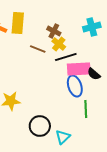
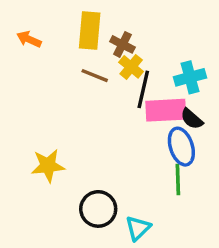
yellow rectangle: (18, 23) -> (90, 31), moved
cyan cross: (92, 27) -> (190, 77), moved
black line: (66, 57) -> (143, 89), turned -60
blue ellipse: (75, 86) -> (181, 147), moved

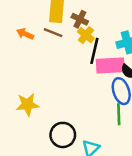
orange arrow: (29, 39) -> (25, 34), moved
brown line: (95, 76) -> (53, 33), moved

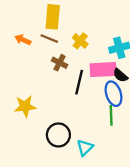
brown cross: (80, 19) -> (60, 63), moved
black line: (94, 51) -> (79, 82), moved

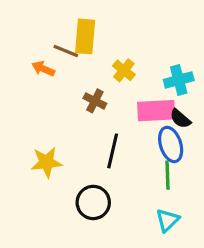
brown line: (49, 39) -> (66, 51), moved
black line: (79, 82) -> (113, 151), moved
cyan triangle: (85, 148) -> (167, 220), moved

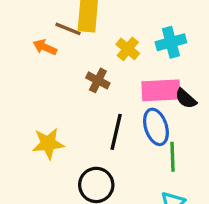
cyan cross: (179, 80) -> (171, 42), moved
blue ellipse: (171, 144) -> (156, 127), moved

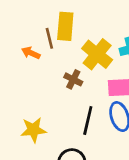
brown line: (68, 29) -> (49, 38), turned 54
yellow cross: (128, 49) -> (97, 54), size x1.6

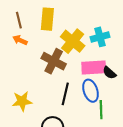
brown line: (49, 38) -> (19, 20), moved
brown cross: (73, 79) -> (54, 61), size x1.6

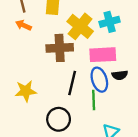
brown cross: (54, 61) -> (60, 48), turned -30
black semicircle: (109, 73) -> (120, 75), moved, turned -48
green line: (101, 110) -> (94, 100), moved

